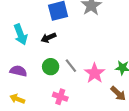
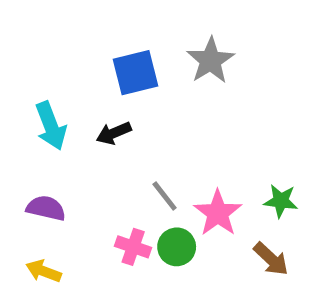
green circle: (51, 67) -> (177, 247), moved
pink cross: (60, 97) -> (133, 247), moved

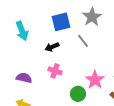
cyan arrow: (51, 126) -> (22, 31), moved
gray line: (165, 196) -> (83, 41), moved
pink cross: (133, 247) -> (55, 71), moved

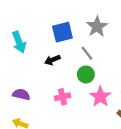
pink cross: (55, 71) -> (62, 97), moved, turned -32
green circle: (78, 94) -> (86, 74), moved

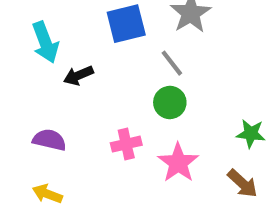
black arrow: (52, 60) -> (78, 75), moved
pink star: (100, 97) -> (178, 163), moved

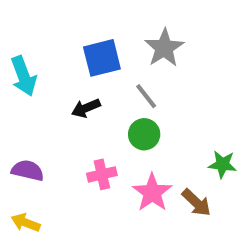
black arrow: (78, 75) -> (86, 108), moved
brown arrow: (243, 183) -> (196, 203), moved

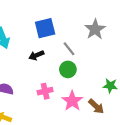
gray star: (164, 48) -> (95, 29), moved

